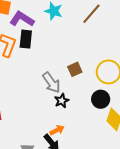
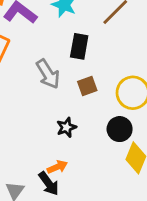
black rectangle: (26, 39) -> (79, 46), moved
gray arrow: (51, 83) -> (48, 74), moved

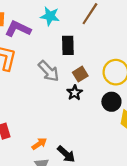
black star: (66, 127) -> (75, 93), moved
orange arrow: (57, 167) -> (39, 144), moved

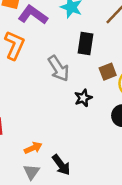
brown square: (80, 74) -> (108, 72), moved

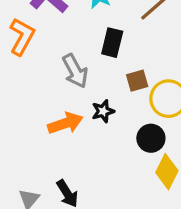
orange arrow: (33, 148) -> (65, 123), moved, size x1.5

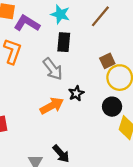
black rectangle: (112, 43) -> (64, 42), moved
brown square: (137, 81) -> (107, 61), moved

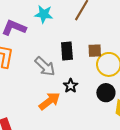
black rectangle: (64, 42) -> (67, 51), moved
brown square: (107, 61) -> (95, 51), turned 32

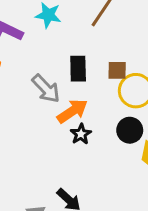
black star: (71, 86) -> (81, 134), moved
orange arrow: (50, 101) -> (72, 111), moved

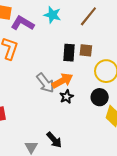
brown square: (117, 70) -> (86, 50), moved
gray arrow: (46, 89) -> (45, 83), moved

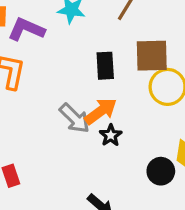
brown square: (86, 50) -> (152, 56), moved, size x1.6
black circle: (100, 97) -> (161, 171), moved

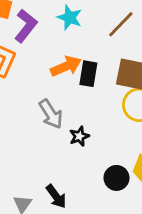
purple L-shape: (26, 29) -> (26, 26), turned 92
orange arrow: (101, 111) -> (66, 66), moved

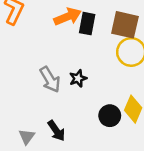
gray arrow: (51, 114) -> (50, 79), moved

